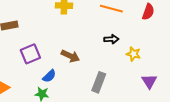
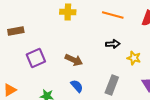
blue semicircle: (49, 76) -> (77, 86), moved, turned -88
gray rectangle: (99, 82) -> (112, 85), moved

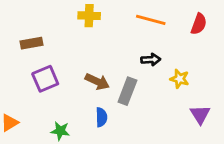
brown rectangle: (16, 31) -> (31, 43), moved
gray rectangle: (112, 85) -> (127, 91), moved
blue semicircle: (77, 86) -> (101, 117), turned 40

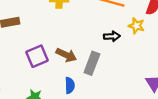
purple square: (45, 79) -> (37, 56), moved
yellow star: (180, 79) -> (136, 26), moved

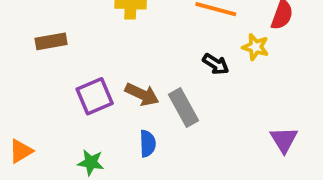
black arrow: (112, 36) -> (216, 64), turned 35
gray rectangle: (92, 63) -> (184, 108), turned -50

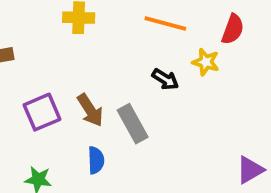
brown arrow: (142, 94) -> (90, 110), turned 32
purple triangle: (284, 140) -> (250, 170), moved, turned 32

